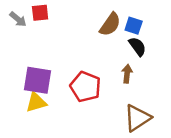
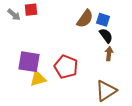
brown arrow: (127, 74) -> (109, 54), moved
yellow triangle: (36, 102) -> (38, 79), moved

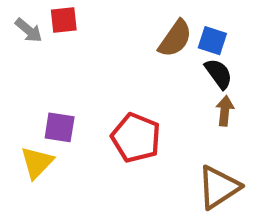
purple square: (29, 62) -> (60, 127), size x0.7
yellow triangle: (38, 79) -> (37, 162), moved, turned -30

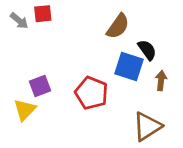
blue square: (212, 41) -> (129, 67), moved, size x1.5
brown arrow: (225, 111) -> (161, 80), moved
purple square: (60, 127) -> (40, 86), turned -30

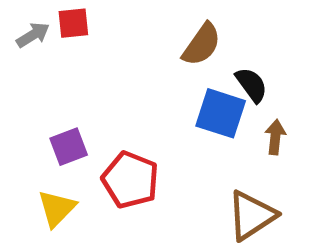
gray arrow: (19, 21) -> (33, 35), turned -72
red pentagon: (91, 93) -> (130, 180), moved
yellow triangle: (25, 110) -> (57, 208), moved

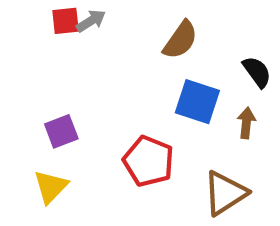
gray arrow: (33, 35) -> (91, 21), moved
black semicircle: (252, 85) -> (257, 72), moved
red pentagon: (130, 180) -> (148, 161), moved

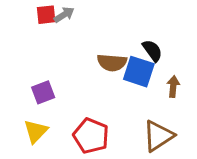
brown semicircle: (180, 40) -> (112, 63), moved, turned 60
black semicircle: (257, 72) -> (152, 51), moved
red pentagon: (148, 161) -> (91, 136), moved

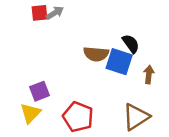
purple square: (43, 92) -> (39, 91), moved

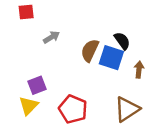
red square: (39, 13) -> (26, 12), moved
gray arrow: (55, 13) -> (51, 37), moved
brown semicircle: (96, 54) -> (90, 50), turned 110

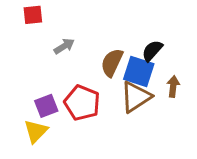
black semicircle: (122, 41) -> (152, 51), turned -102
red pentagon: (73, 109) -> (82, 103), moved
brown triangle: (127, 109) -> (136, 97), moved

